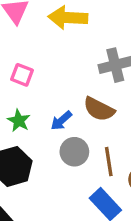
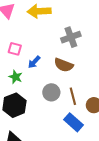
blue arrow: (61, 121) -> (34, 62), moved

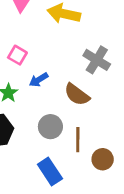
gray cross: (71, 37) -> (97, 60), turned 36
blue rectangle: (73, 122) -> (50, 172), moved

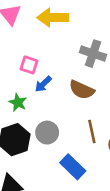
pink square: (17, 55) -> (29, 65), moved
gray circle: (50, 127) -> (47, 133), moved

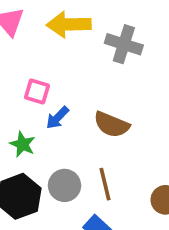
gray cross: (93, 54) -> (124, 44), moved
brown line: (92, 131) -> (105, 184), moved

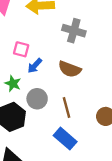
gray cross: (124, 44) -> (74, 31), moved
gray circle: (65, 185) -> (37, 99), moved

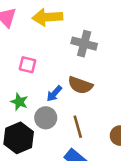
blue arrow: (35, 66) -> (54, 94), moved

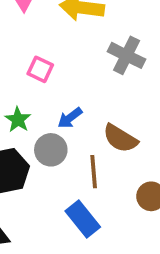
brown semicircle: (80, 85) -> (120, 138), moved

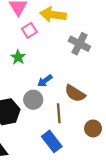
pink square: (40, 69) -> (29, 30), moved, turned 32
green star: (18, 120) -> (18, 57), moved

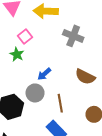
pink square: (29, 30) -> (25, 36), moved
brown semicircle: (75, 93) -> (85, 77), moved

